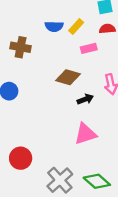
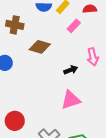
pink rectangle: (89, 48) -> (74, 26), turned -32
brown diamond: (68, 77) -> (40, 47), moved

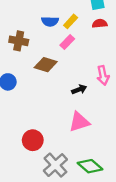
pink rectangle: (74, 26) -> (67, 42), moved
red circle: (15, 121) -> (33, 140), moved

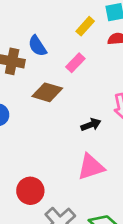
blue semicircle: (50, 21) -> (37, 46), moved, turned 56
yellow rectangle: (71, 21) -> (85, 26), moved

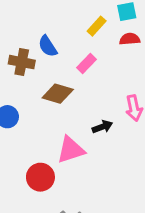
pink triangle: (91, 167) -> (71, 150), moved
red circle: (30, 191) -> (40, 177), moved

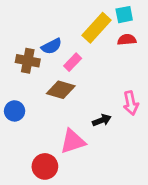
yellow rectangle: (97, 26) -> (96, 28), size x1.6
blue semicircle: (48, 46) -> (52, 46), turned -84
pink rectangle: (86, 63) -> (73, 62), moved

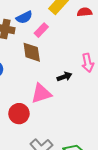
brown diamond: (61, 90) -> (32, 52), turned 65

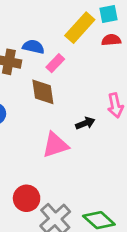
blue semicircle: (24, 17) -> (33, 47), turned -140
red circle: (19, 114) -> (27, 198), moved

